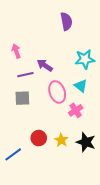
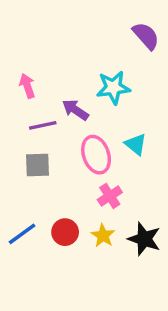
purple semicircle: (66, 21) -> (146, 36), moved, turned -30
cyan star: (85, 59) -> (113, 88), moved
pink cross: (76, 110) -> (110, 196), moved
blue line: (13, 154) -> (22, 234), moved

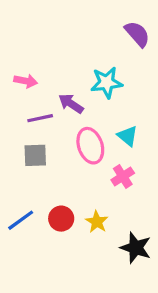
pink arrow: (27, 86) -> (26, 81), turned 120
pink cross: (110, 196) -> (123, 176), moved
black star: (144, 239) -> (136, 248), moved

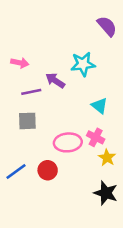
pink ellipse: (90, 146) -> (68, 142), moved, turned -76
pink cross: (123, 176) -> (96, 137), turned -30
yellow star: (97, 222) -> (107, 158), moved

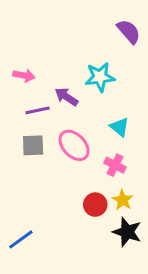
pink ellipse: (68, 142) -> (74, 145), moved, turned 52
yellow star: (107, 158) -> (123, 200), moved
red circle: (48, 170) -> (95, 205), moved
blue line: (16, 172) -> (21, 239), moved

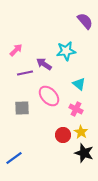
pink arrow: (24, 76) -> (16, 50), turned -56
gray square: (33, 145) -> (22, 108), moved

